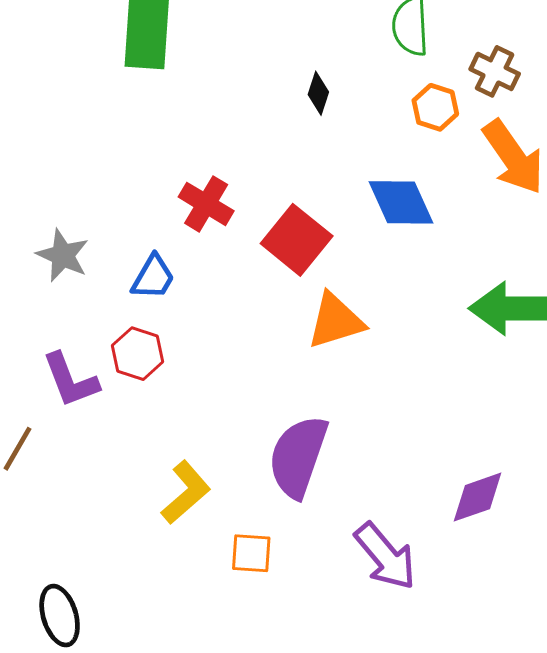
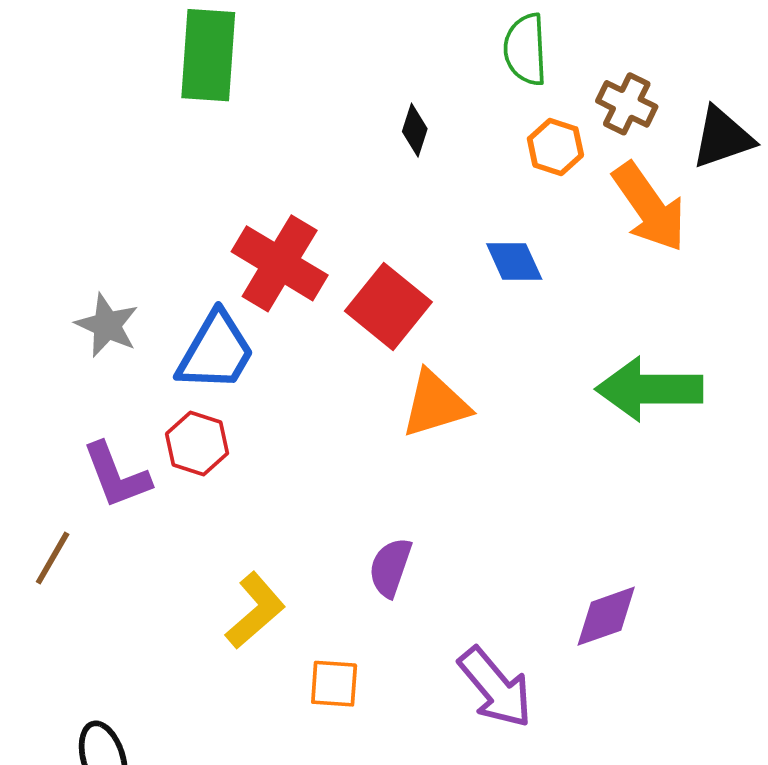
blue diamond: (401, 202) -> (514, 261), size x0.7
red cross: (206, 204) -> (280, 263), size x1.4
blue trapezoid: (153, 277) -> (216, 352), size x1.5
purple semicircle: (298, 457) -> (390, 567), size x0.6

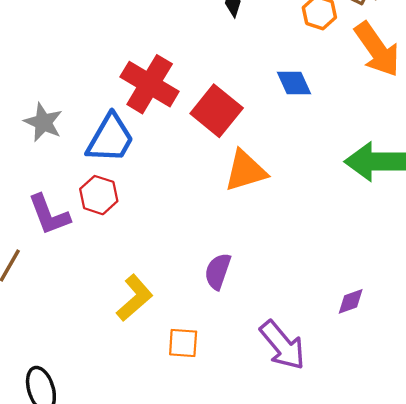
purple diamond: (606, 616) -> (351, 301), size x0.7

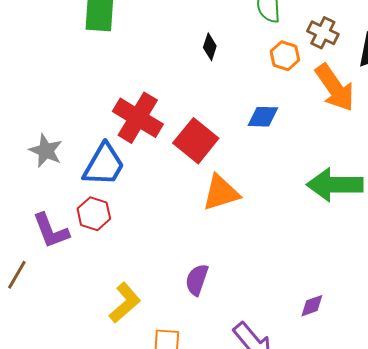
blue diamond: (294, 83) -> (263, 117), turned -64

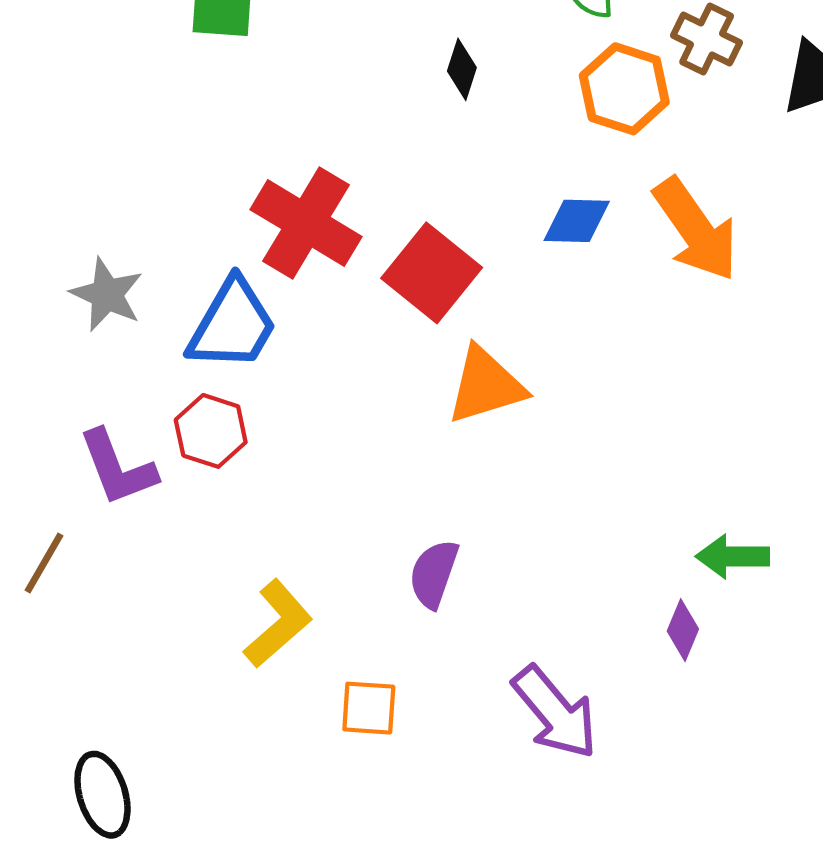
orange hexagon: (285, 56) -> (624, 89), size x1.4
orange arrow: (335, 88) -> (696, 230), moved
green arrow: (335, 185) -> (733, 556), moved, size x0.6
purple diamond: (312, 306) -> (683, 630), turned -48

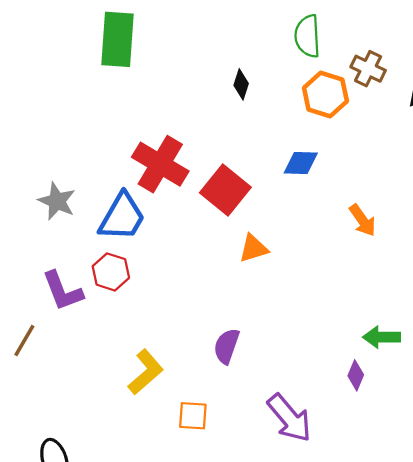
orange arrow: (696, 230) -> (362, 220), moved, size x0.6
orange triangle: (486, 385) -> (253, 248), size x0.7

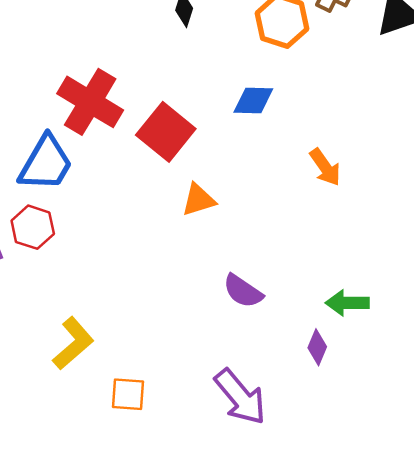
purple semicircle: (227, 346) -> (243, 291), moved, turned -75

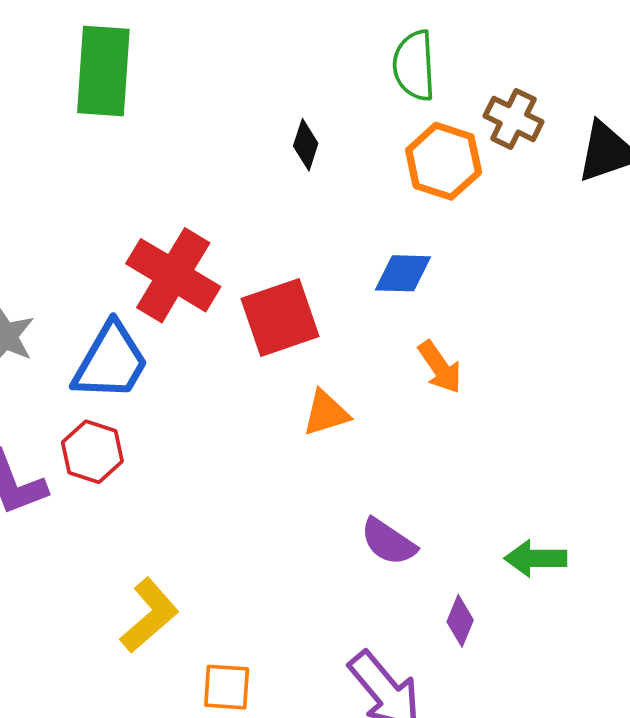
red square: (166, 132) -> (280, 317), turned 32
orange arrow: (325, 167) -> (440, 367), moved
purple diamond: (317, 347) -> (460, 621), moved

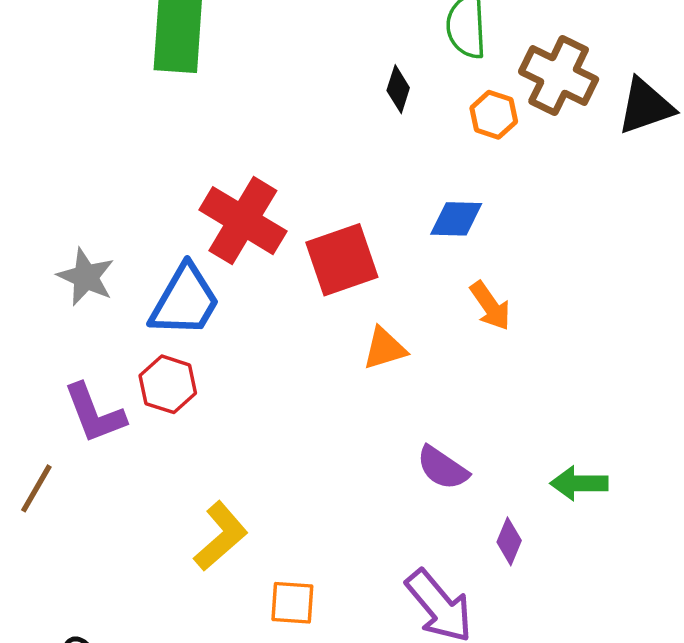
brown cross: (513, 119) -> (559, 76), size x1.4
black diamond: (306, 145) -> (398, 89), moved
orange hexagon: (444, 161) -> (494, 115), size x0.7

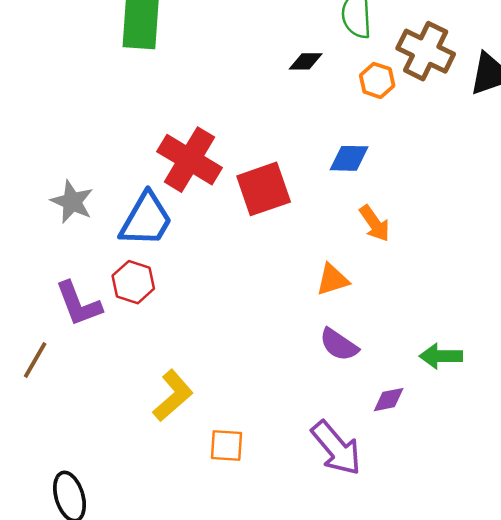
black diamond: (398, 89) -> (306, 61), turned 72
orange triangle: (385, 349) -> (332, 280), moved
purple diamond: (509, 541) -> (389, 400), turned 56

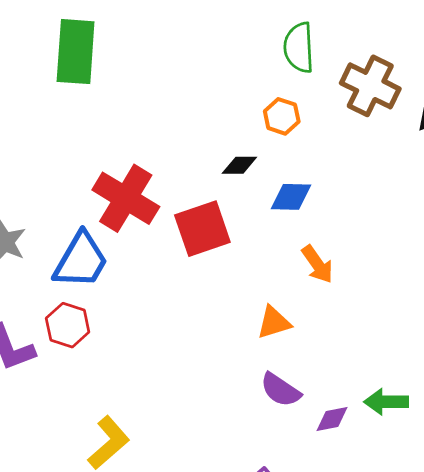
black diamond: (306, 61) -> (239, 165), moved
orange hexagon: (377, 80) -> (282, 116), moved
purple diamond: (389, 400) -> (332, 419), moved

